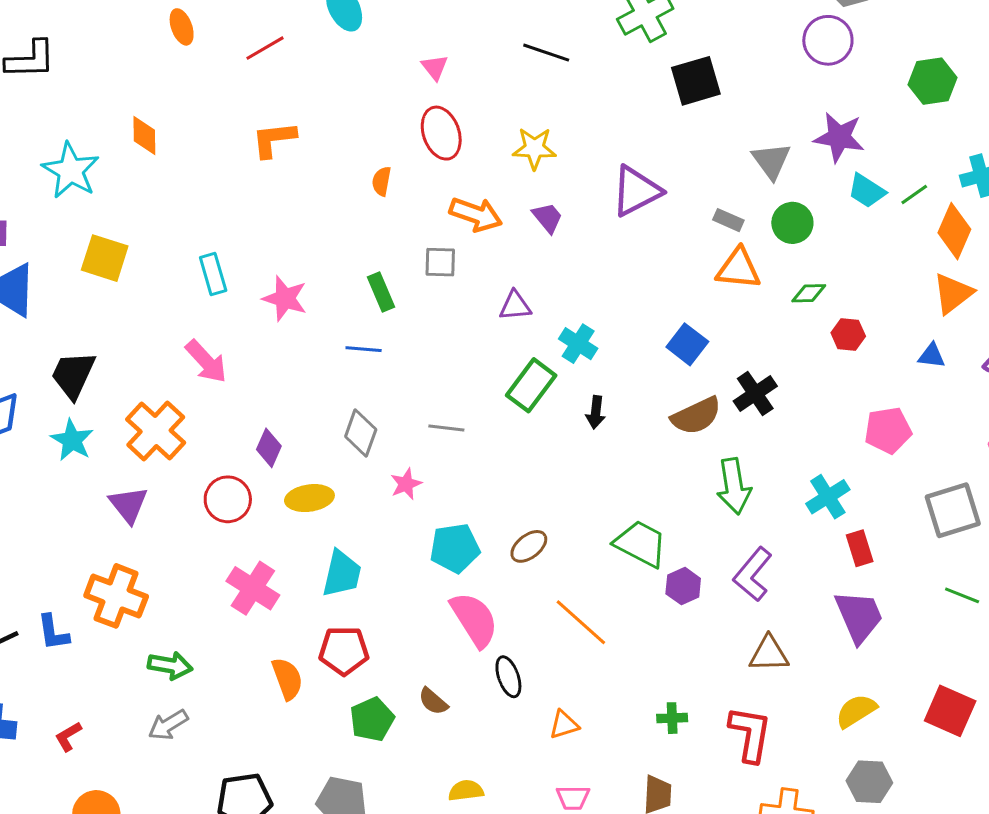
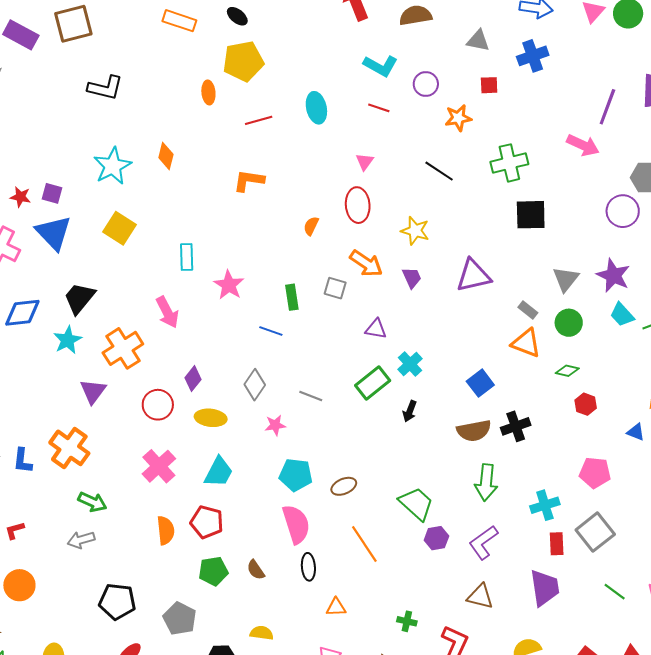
gray square: (953, 510) -> (595, 532), moved, turned -36

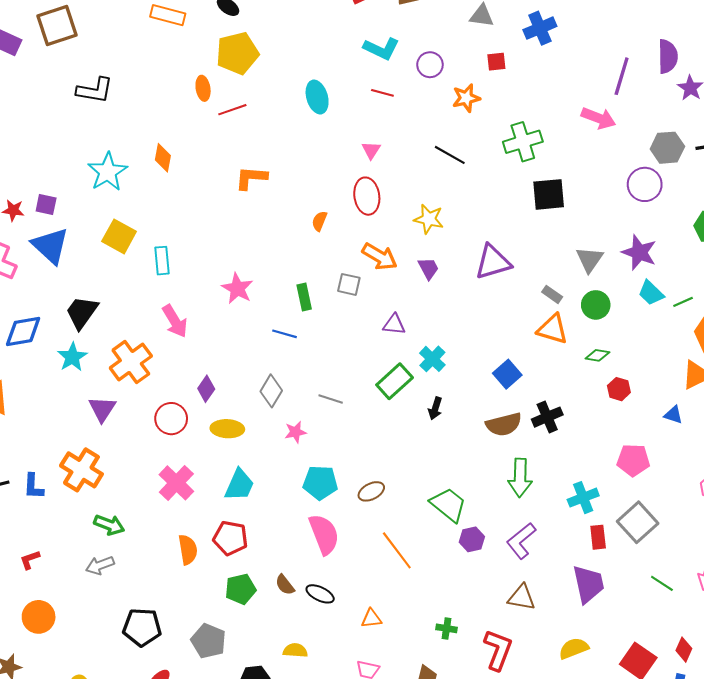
red line: (259, 120) -> (232, 110), moved
cyan rectangle: (187, 257) -> (162, 261), moved
black ellipse: (308, 567) -> (320, 594), moved, turned -56

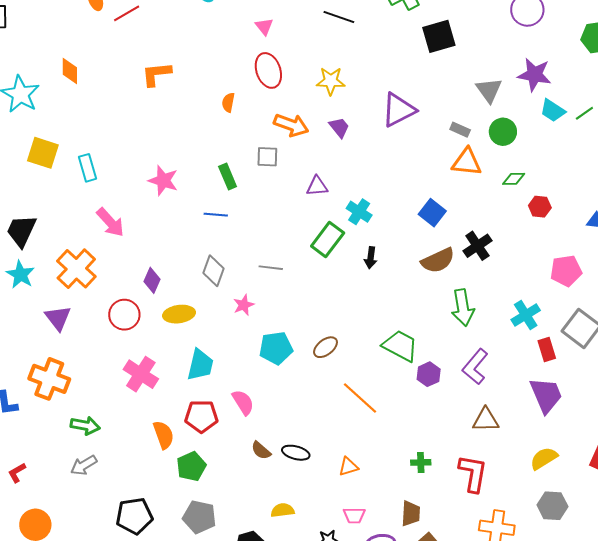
pink semicircle: (324, 534) -> (243, 402), moved, size x0.7
green pentagon: (240, 589) -> (191, 466), moved

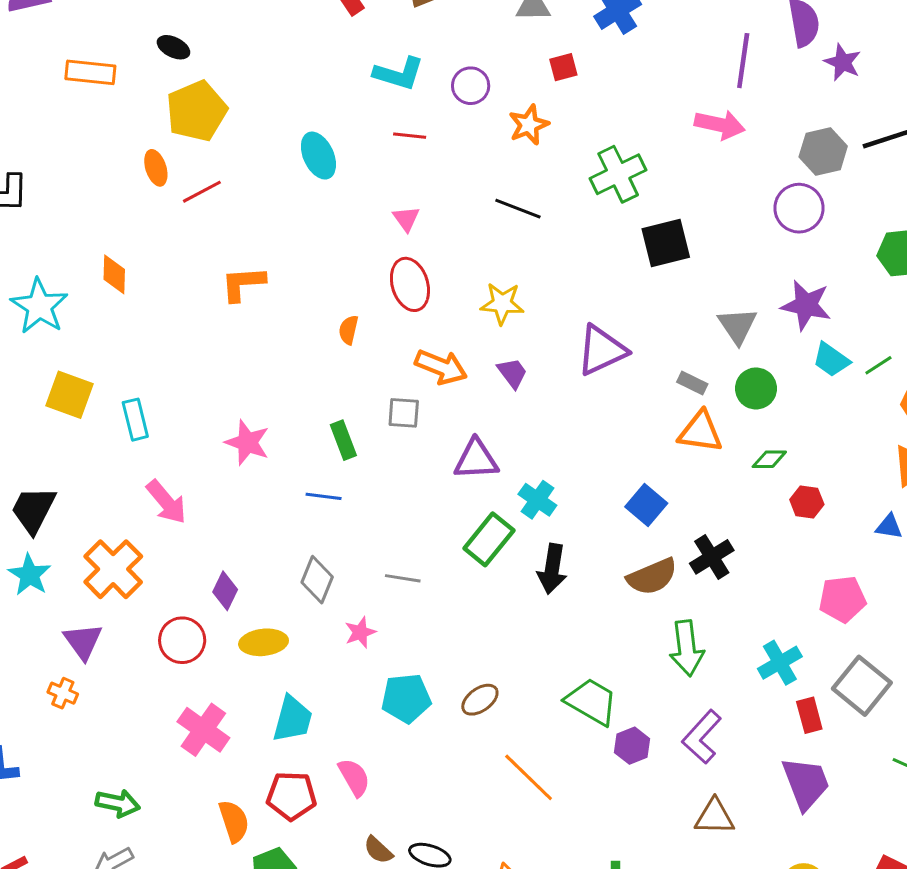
purple triangle: (317, 186) -> (476, 459), size x1.4
black arrow: (371, 258) -> (552, 569), size x1.5
orange cross: (49, 379) -> (63, 693), moved, size x0.5

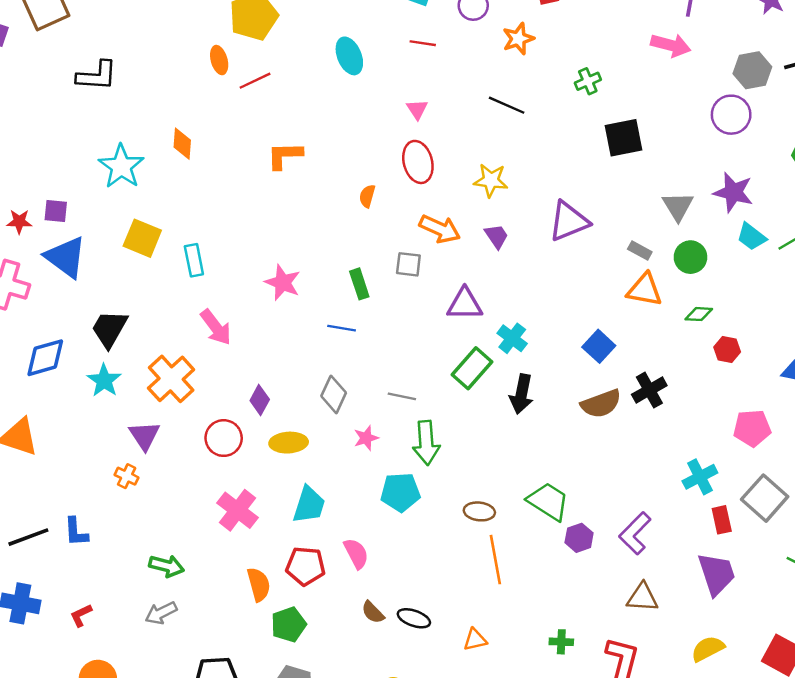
green cross: (618, 174) -> (588, 81), size x0.6
green arrow: (687, 648) -> (426, 443), moved
brown ellipse: (480, 700) -> (479, 511), moved, turned 40
orange line: (529, 777) -> (495, 560), turned 33

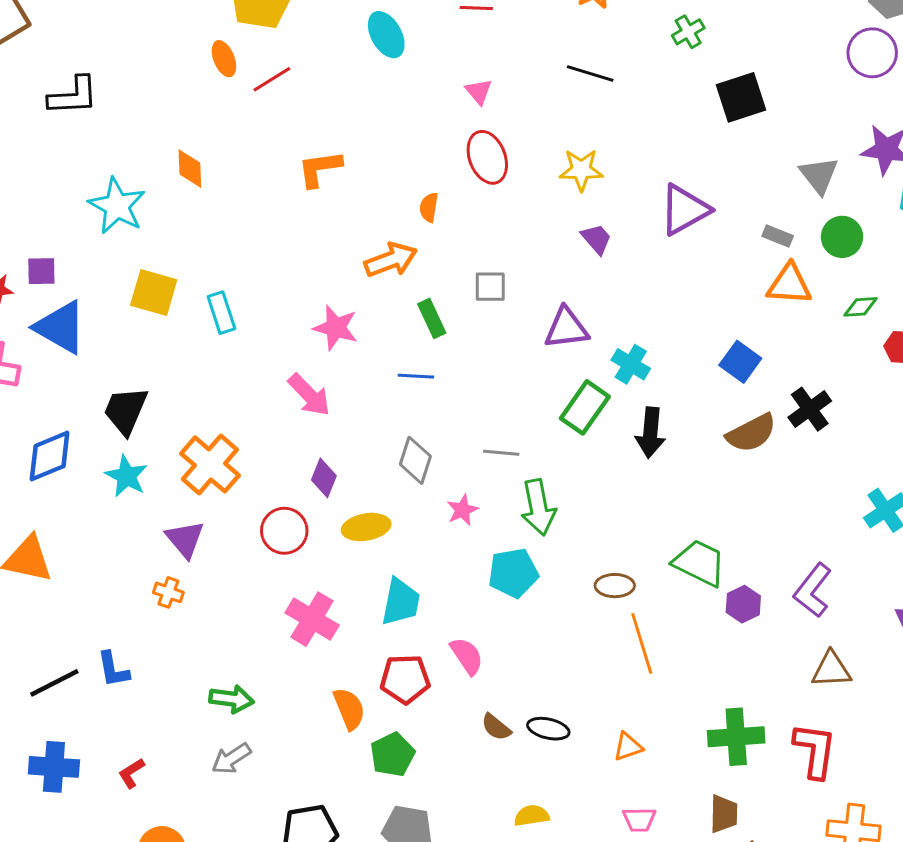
orange arrow: (440, 229) -> (391, 260), moved, turned -39
pink arrow: (216, 327) -> (309, 395), moved
green cross: (561, 642) -> (736, 737), size x1.8

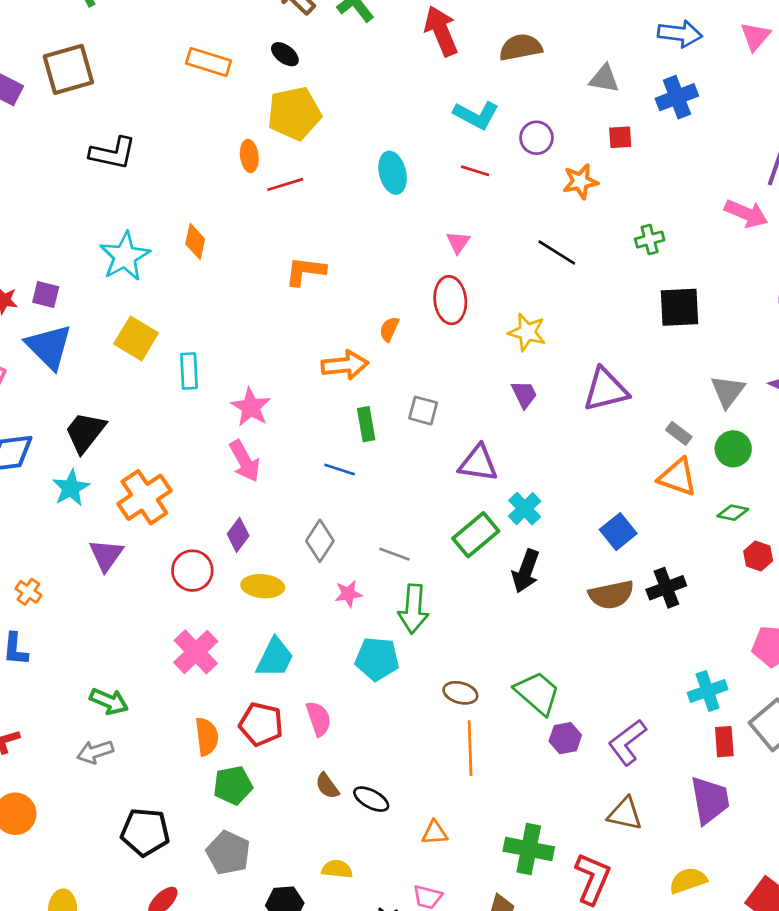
pink star: (336, 328) -> (251, 407), moved
orange cross: (168, 592) -> (28, 592), moved

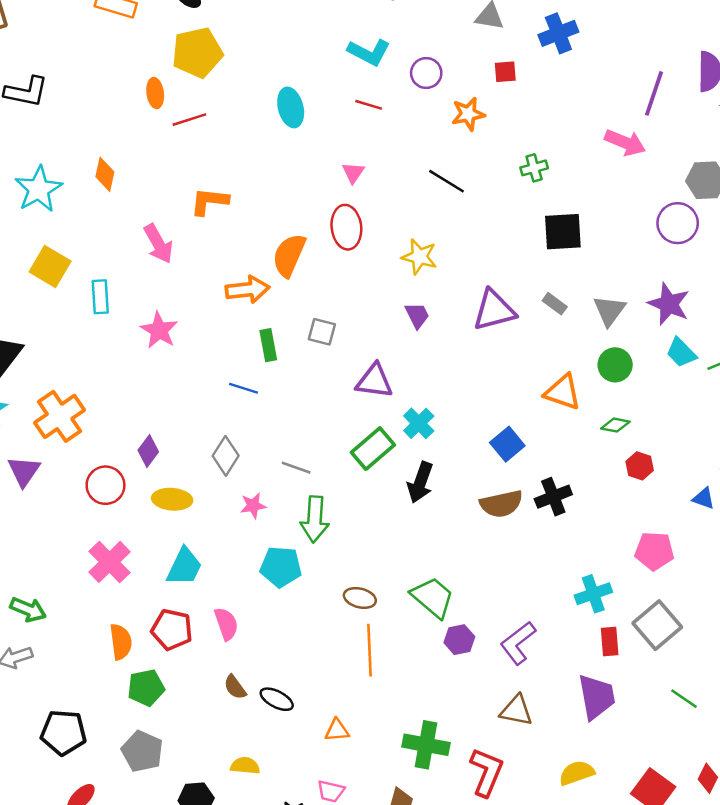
orange semicircle: (389, 329) -> (289, 255), size x1.8
gray rectangle: (679, 433) -> (555, 304), moved
pink arrow: (245, 461) -> (158, 244), moved

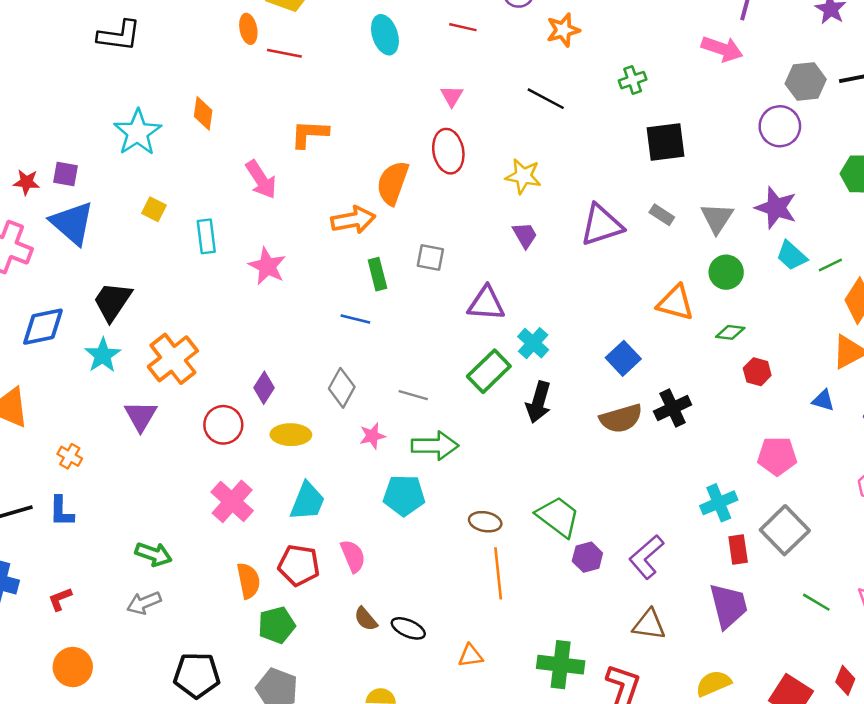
red line: (189, 120) -> (284, 53), turned 32
yellow square: (50, 267) -> (154, 209), size x0.6
green arrow: (315, 519) -> (435, 446), turned -90

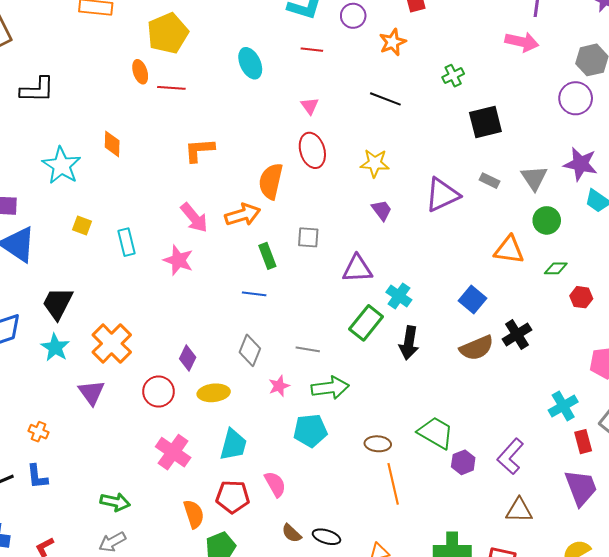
pink arrow: (261, 180) -> (194, 218), moved

